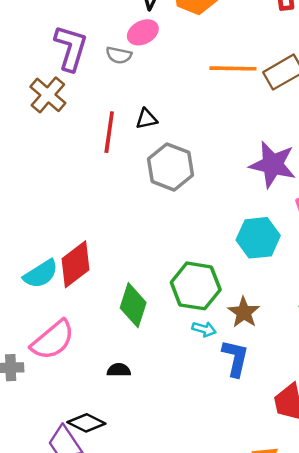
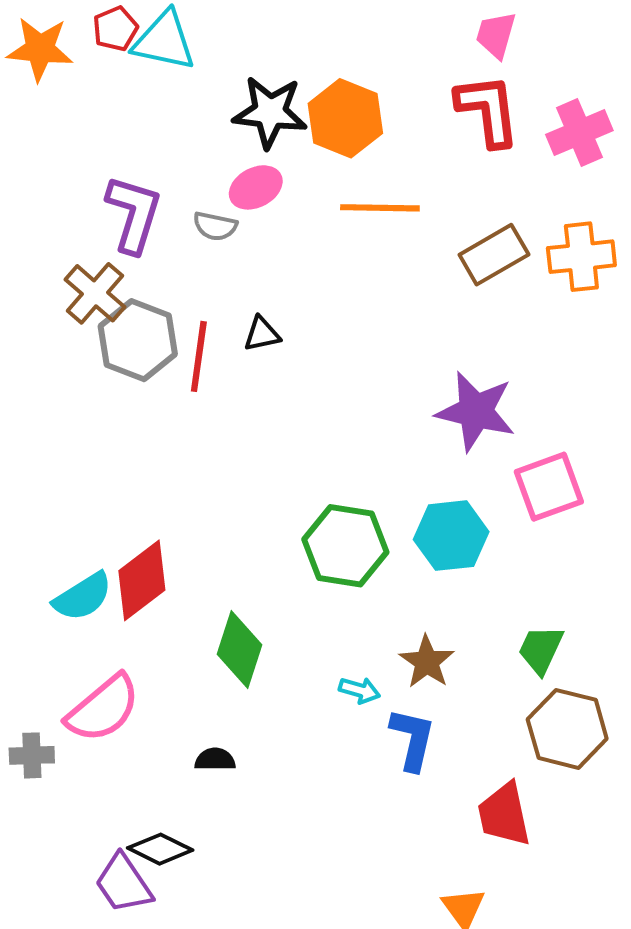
orange line: (233, 68) -> (380, 208), moved
gray hexagon: (170, 167) -> (138, 340), moved
green hexagon: (196, 286) -> (345, 546), moved

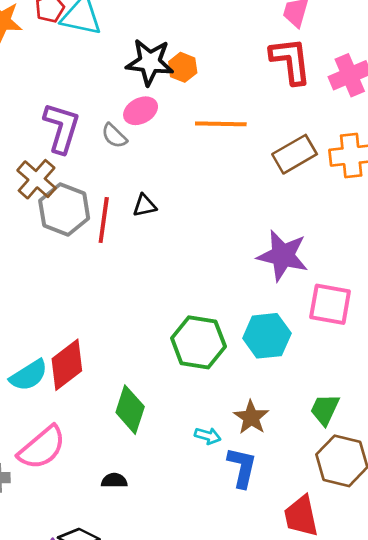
orange hexagon: (345, 118) -> (183, 67), moved, size x0.6
gray semicircle: (215, 226) -> (114, 136), turned 32
pink square: (549, 487) -> (330, 304), turned 30

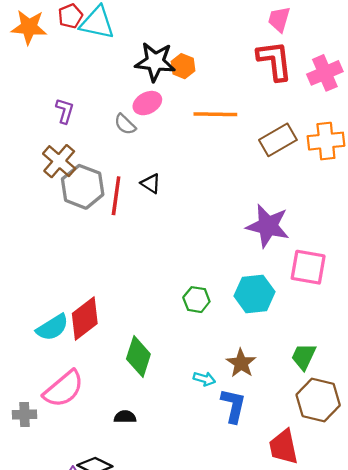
purple L-shape: (62, 128) -> (65, 111), moved, size x0.6
black triangle: (144, 206) -> (151, 183), turned 45
green hexagon: (198, 342) -> (196, 300), size x0.6

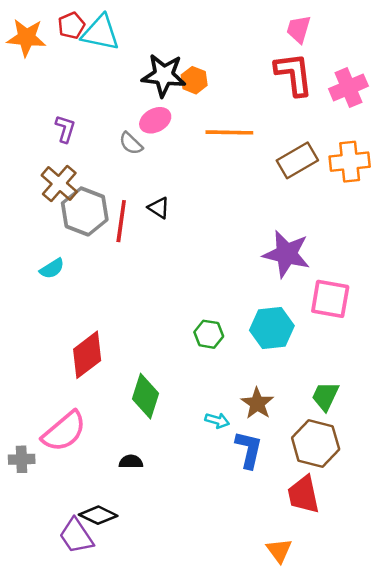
cyan semicircle: (52, 327) -> (52, 269), moved, size x0.7
brown hexagon: (318, 400) -> (316, 444), moved

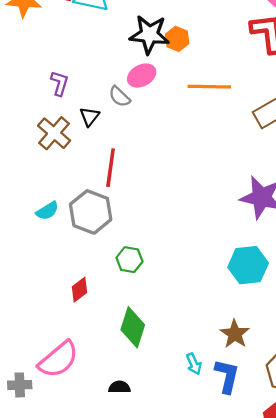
black triangle: (159, 208) -> (90, 117), moved, turned 35
gray hexagon: (85, 211) -> (91, 212), moved
green hexagon: (209, 334) -> (129, 260), moved
red diamond: (87, 355) -> (80, 290), size x0.6
cyan arrow: (217, 420) -> (194, 364), moved, turned 50

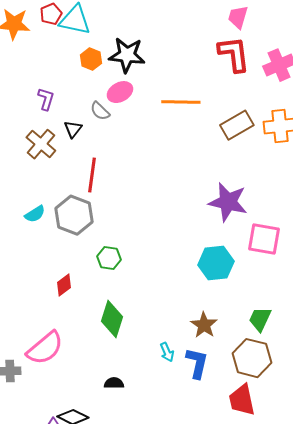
orange hexagon: (177, 39) -> (91, 59), moved
black semicircle: (119, 387) -> (114, 383), moved

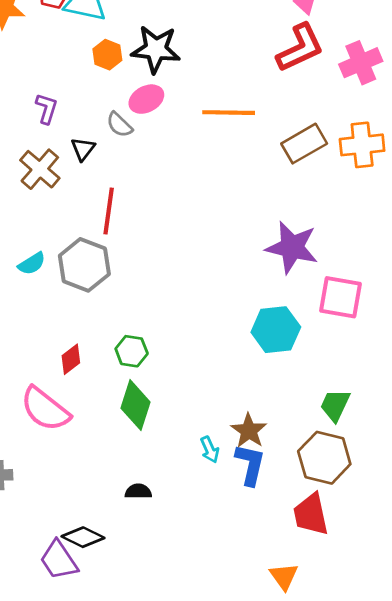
red L-shape: (234, 54) -> (300, 48), turned 72
green hexagon: (109, 258) -> (132, 351), moved
brown star: (204, 325) -> (249, 431), moved
pink semicircle: (45, 348) -> (45, 409), moved, turned 78

